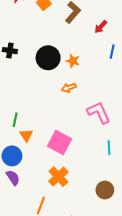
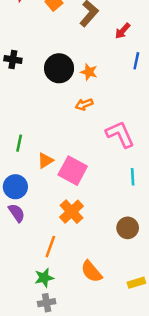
orange triangle: (26, 135) -> (45, 161), moved, turned 32

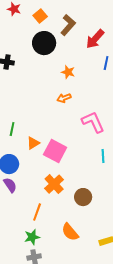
red arrow: (123, 31) -> (95, 39), size x1.5
black circle: (59, 68) -> (44, 43), moved
brown circle: (128, 228) -> (83, 197), moved

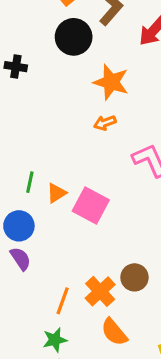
orange star: (68, 72) -> (111, 82), size x1.6
green line: (12, 129) -> (30, 182), moved
orange cross: (54, 184) -> (100, 291), moved

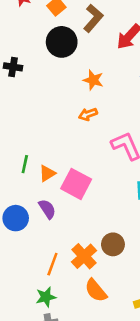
orange star: (111, 82) -> (93, 80), size x0.7
blue circle: (19, 226) -> (16, 218), moved
purple semicircle: (20, 259) -> (47, 209), moved

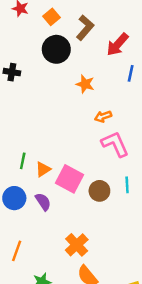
orange arrow: (88, 114) -> (103, 116), moved
blue circle: (16, 218) -> (14, 198), moved
brown circle: (113, 244) -> (99, 191), moved
orange line: (52, 264) -> (17, 251), moved

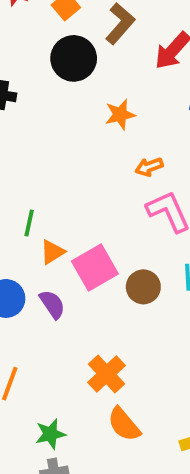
orange star: (85, 84) -> (120, 115), turned -30
green line: (23, 161) -> (29, 223), moved
pink square: (69, 179) -> (95, 268), turned 32

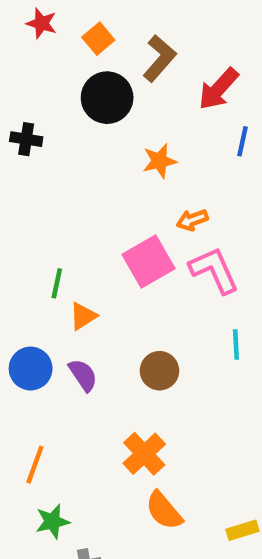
pink square: (95, 268) -> (149, 261), moved
brown circle: (143, 287) -> (159, 371), moved
green star: (50, 434) -> (52, 521), moved

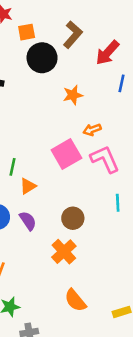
orange square: (98, 39) -> (27, 32), moved, turned 30
orange cross: (144, 454) -> (64, 252), moved

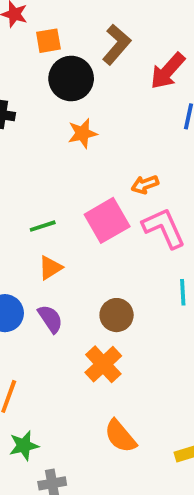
orange star: (73, 95) -> (82, 133), moved
green line: (12, 167) -> (43, 226), moved, turned 60

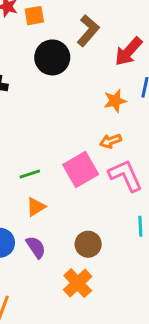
orange square: (48, 41) -> (34, 16), moved
orange star: (82, 133) -> (115, 101), moved

